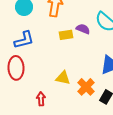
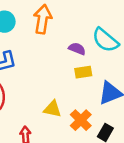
yellow rectangle: (66, 35) -> (83, 72), moved

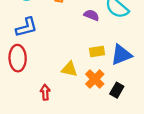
yellow rectangle: (83, 72) -> (97, 51), moved

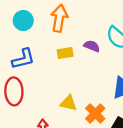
yellow rectangle: (97, 51) -> (65, 53), moved

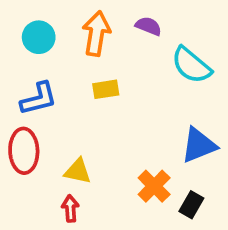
purple semicircle: (92, 46) -> (148, 26), moved
yellow triangle: (69, 103) -> (78, 171), moved

